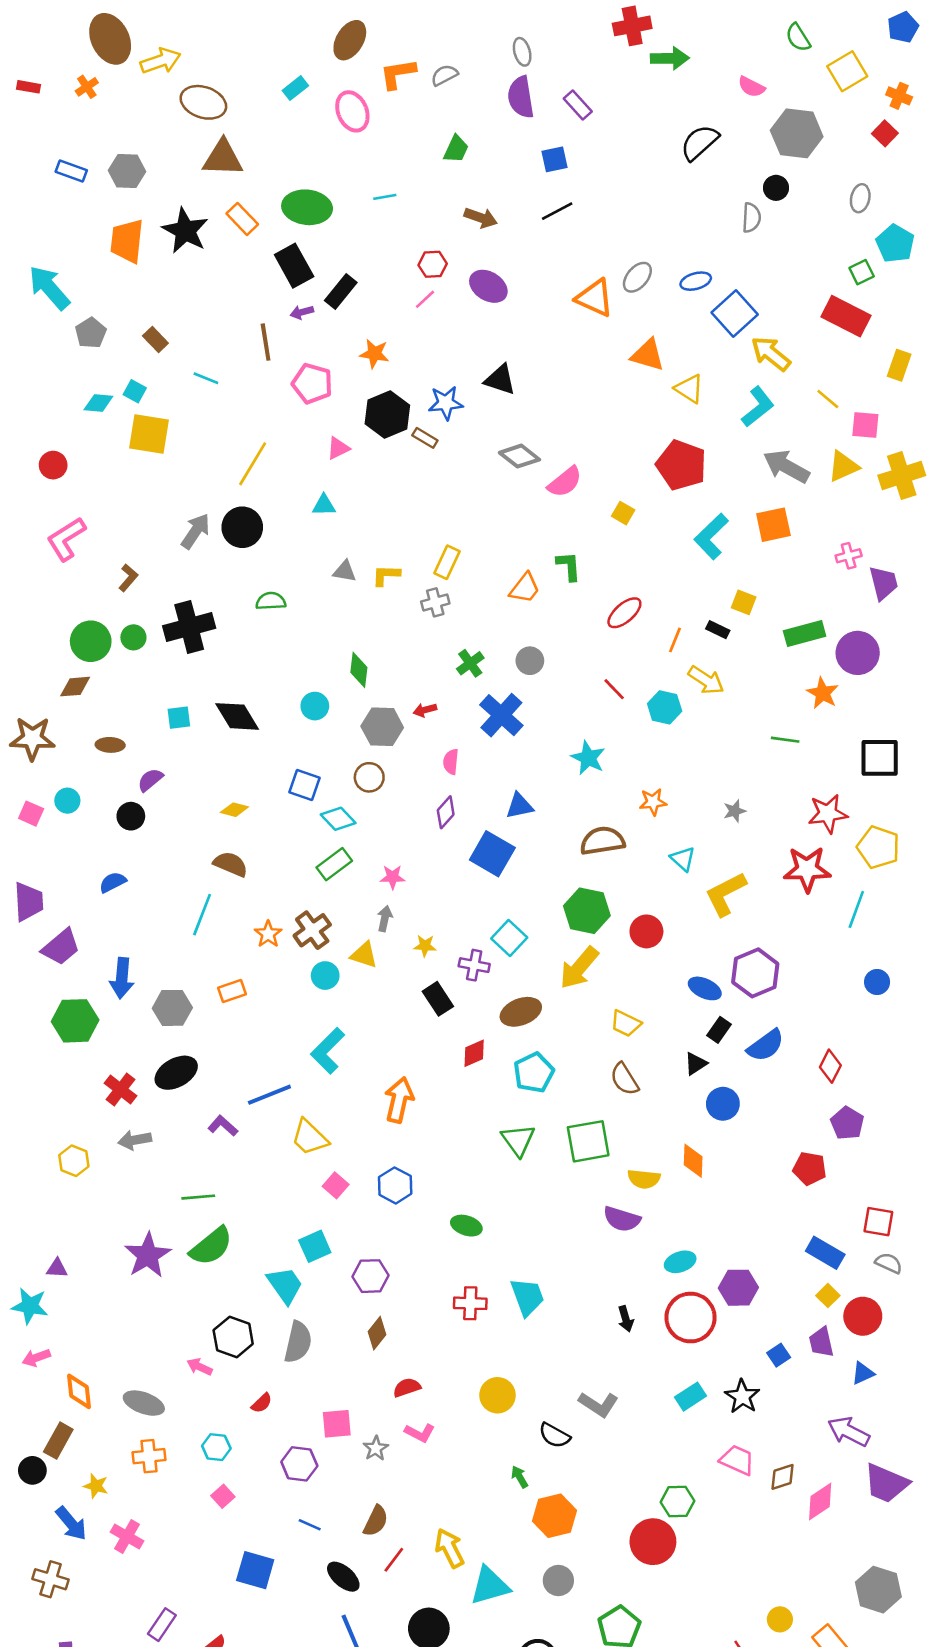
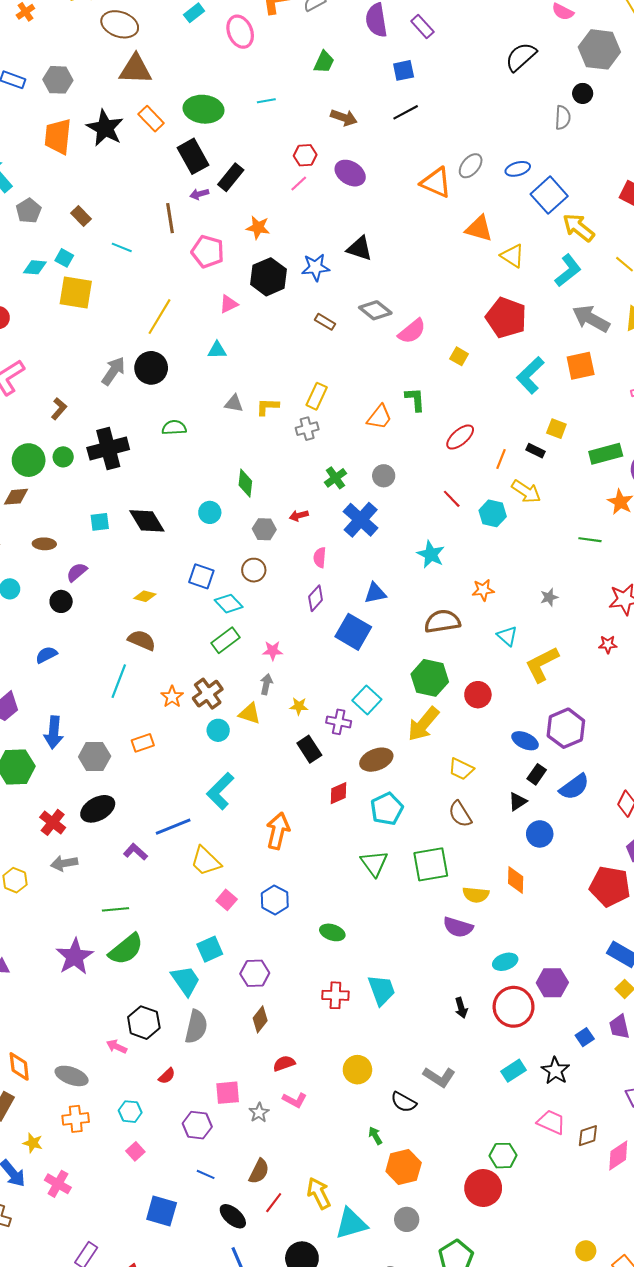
brown rectangle: (425, 438) -> (325, 322), moved
gray hexagon: (382, 727) -> (264, 529), size x0.7
red star: (807, 869) -> (608, 644), size x0.5
red pentagon: (810, 1169) -> (610, 886), size x1.5

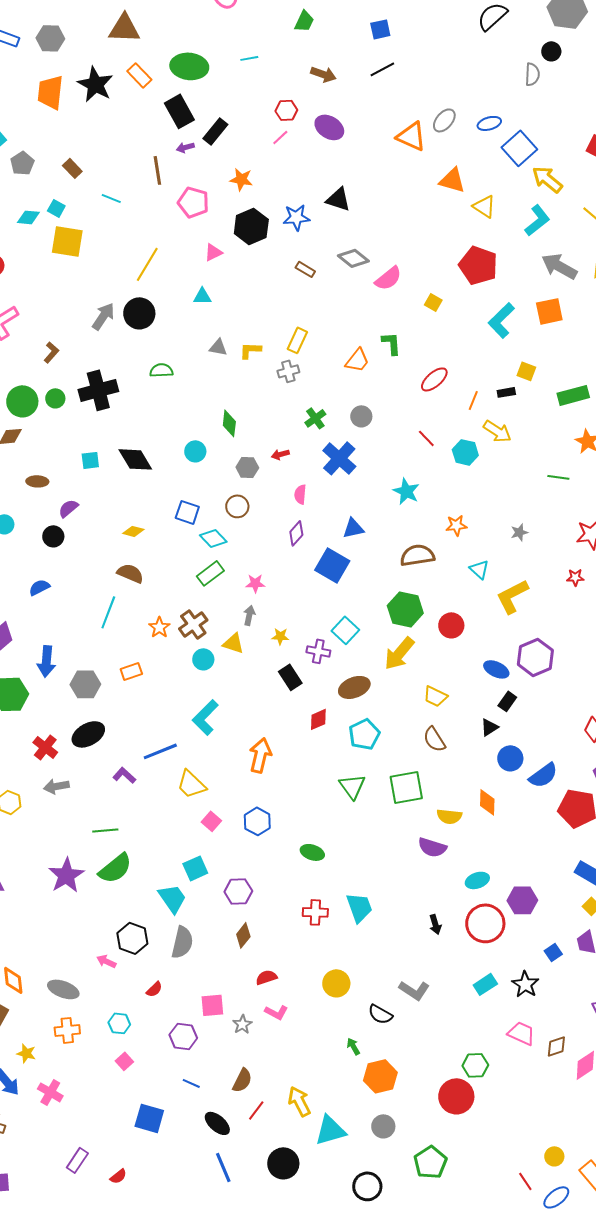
black rectangle: (536, 451) -> (506, 392), turned -36
blue semicircle: (574, 787) -> (543, 775), moved

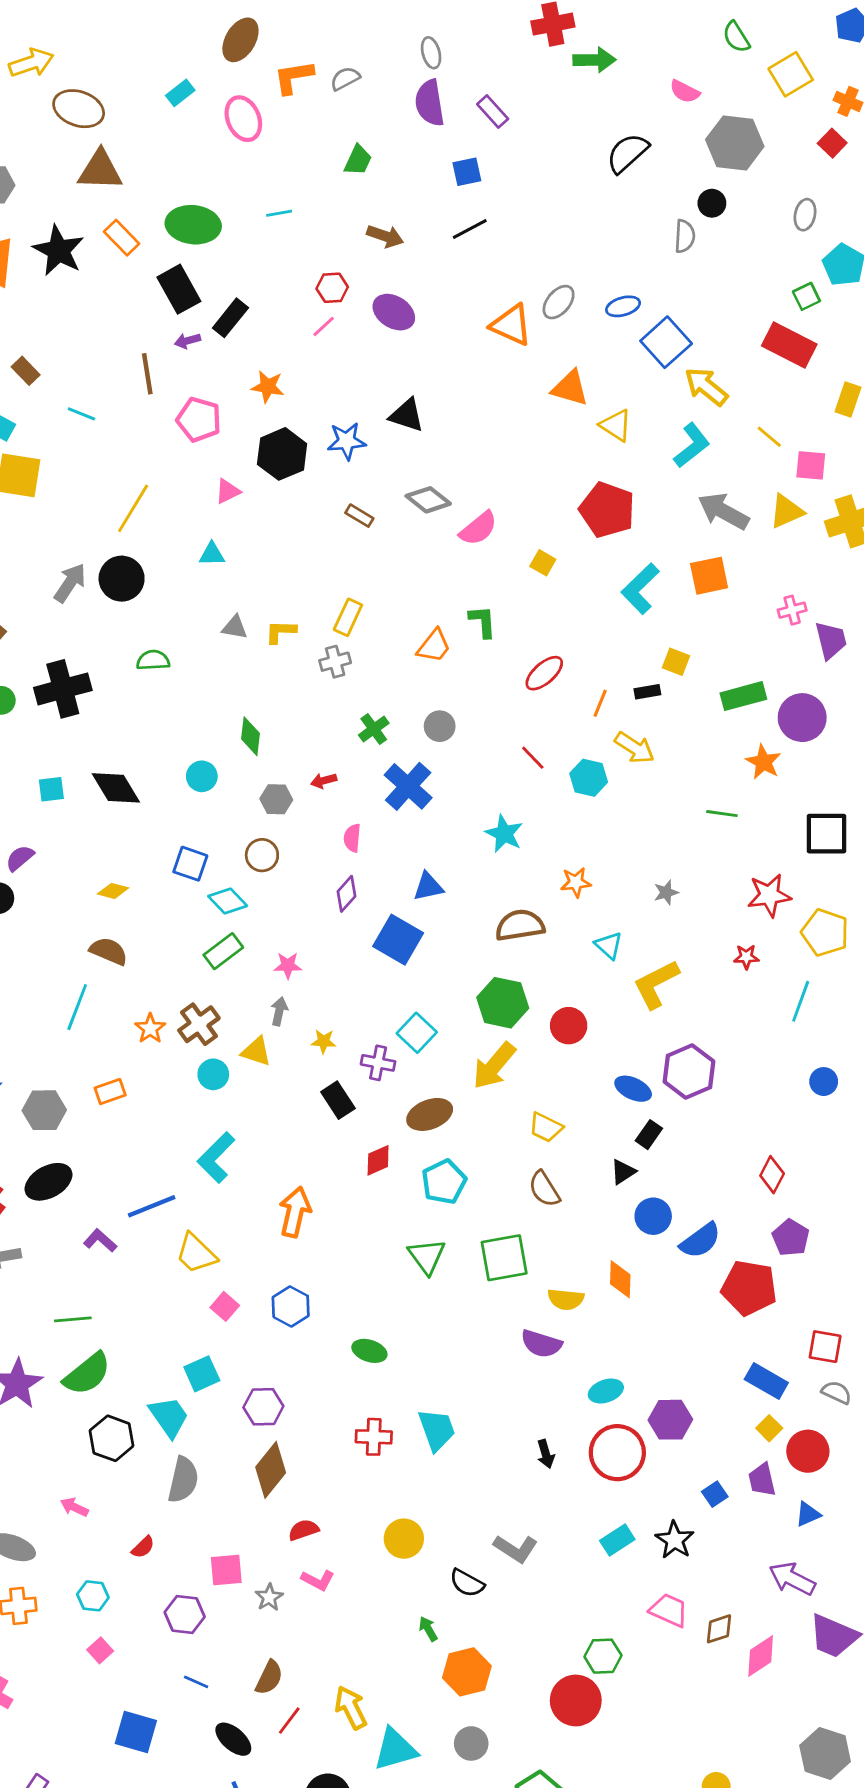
brown diamond: (243, 935) -> (271, 1470), size x1.5
black hexagon: (132, 938) -> (112, 1438), moved

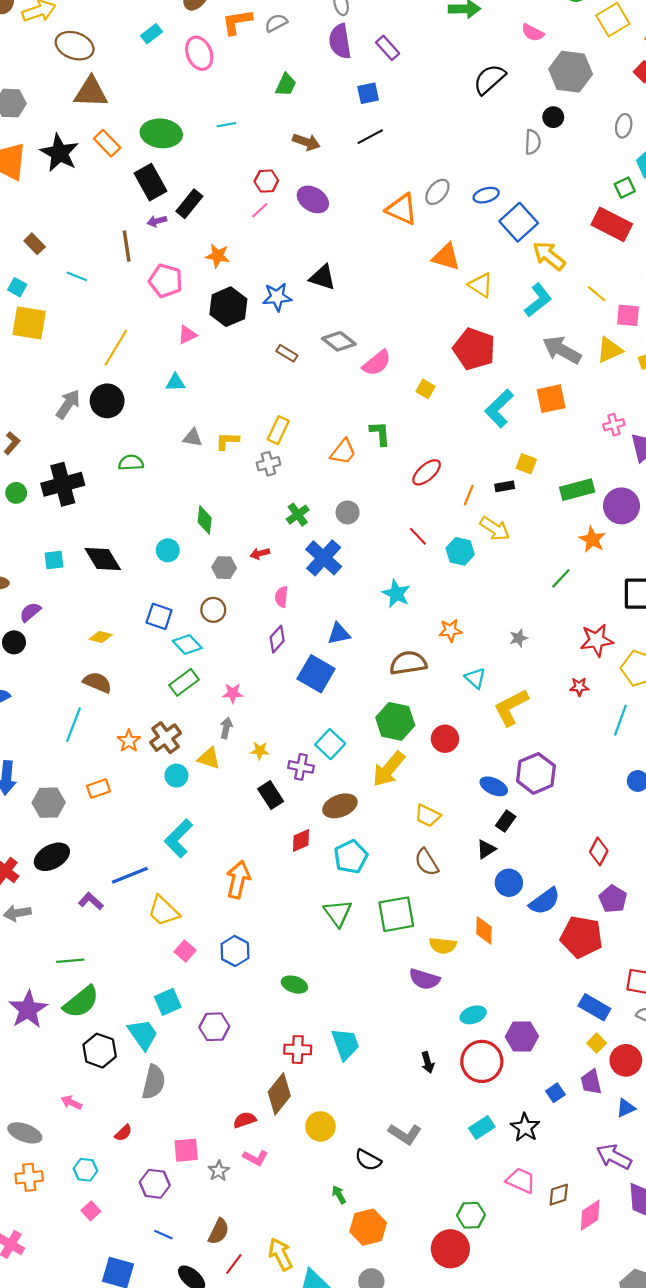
green line: (722, 814) -> (561, 578), turned -55
brown diamond: (271, 1470) -> (279, 1094), moved

